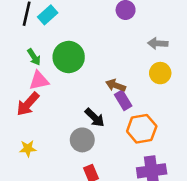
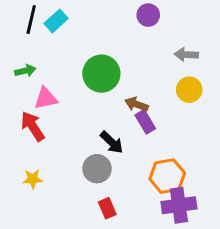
green arrow: (34, 57) -> (25, 71), moved, turned -70
green circle: (69, 57) -> (101, 74), moved
red arrow: (28, 104) -> (33, 126), turned 105
orange hexagon: (142, 129) -> (167, 176), moved

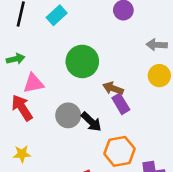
cyan rectangle: (56, 21) -> (57, 15), moved
gray circle: (97, 169) -> (68, 115), moved
orange hexagon: (167, 176) -> (120, 151), moved

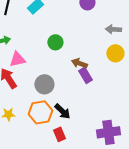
green circle: (82, 61) -> (55, 42), size x0.6
black arrow: (91, 122) -> (62, 111), moved
orange hexagon: (120, 151) -> (40, 112), moved

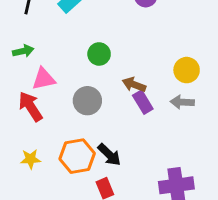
gray arrow: (113, 29) -> (182, 102), moved
gray circle: (44, 84) -> (87, 101), moved

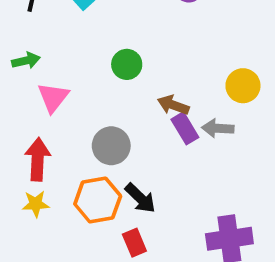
pink triangle: (44, 79) -> (53, 97), turned -40
gray circle: (87, 101) -> (111, 146), moved
gray arrow: (182, 102) -> (218, 128), moved
red arrow: (30, 107) -> (38, 159), moved, turned 36

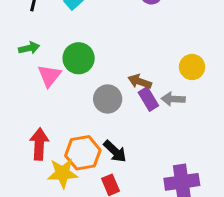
green circle: (127, 64) -> (79, 58), moved, size x1.4
gray circle: (111, 146) -> (108, 99), moved
red arrow: (38, 159) -> (39, 144), moved
yellow star: (36, 204) -> (63, 173), moved, size x1.5

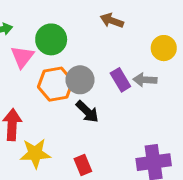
brown arrow: (140, 82) -> (112, 21), moved
black arrow: (115, 151) -> (87, 112), moved
orange hexagon: (83, 153) -> (55, 84), moved

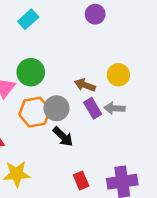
brown arrow: (112, 21) -> (85, 85), moved
yellow circle: (164, 48) -> (118, 75), moved
red rectangle: (83, 165) -> (81, 180), moved

